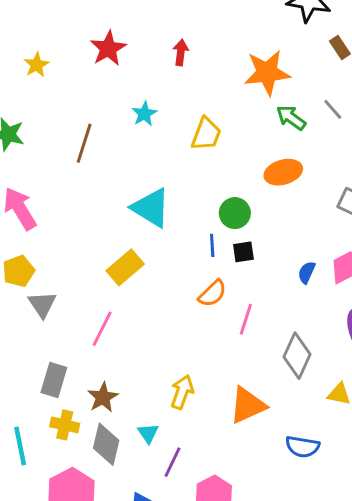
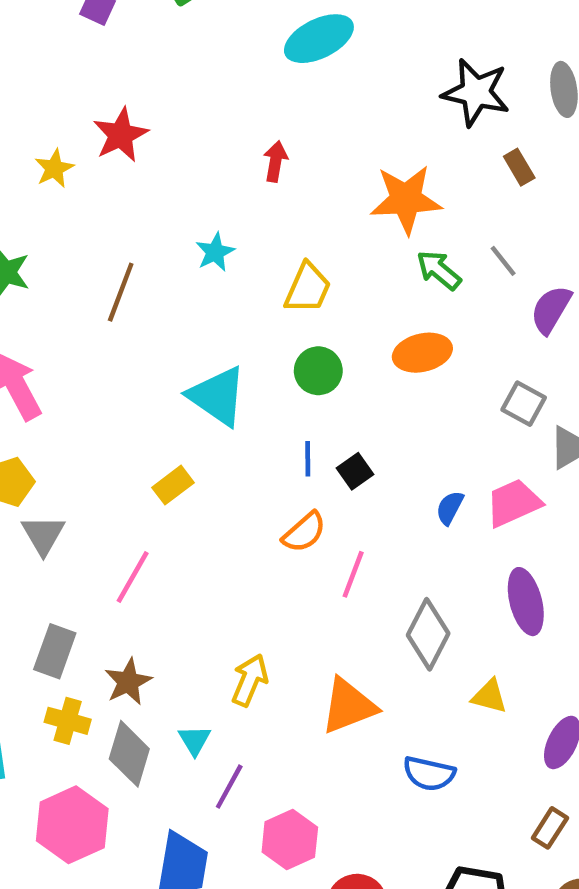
red star: (108, 48) -> (121, 135), moved
green circle: (235, 213) -> (318, 371), moved
black square: (243, 252) -> (355, 471), turned -30
yellow rectangle: (125, 267) -> (173, 485), size x0.7

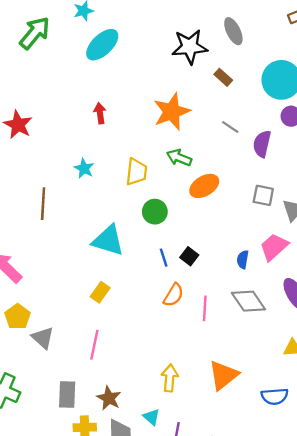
green arrow: (439, 270) -> (179, 158), moved
gray diamond: (428, 634) -> (248, 301), moved, turned -44

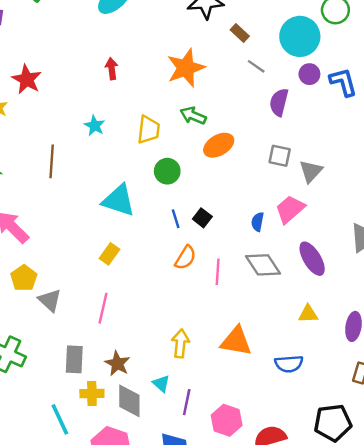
gray line: (230, 127) -> (256, 66), moved
orange triangle: (223, 375) -> (236, 341), turned 48

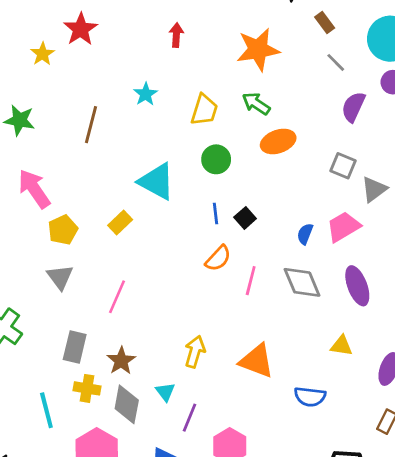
yellow rectangle: (110, 254) -> (120, 223), moved
yellow pentagon: (24, 278) -> (63, 230), moved

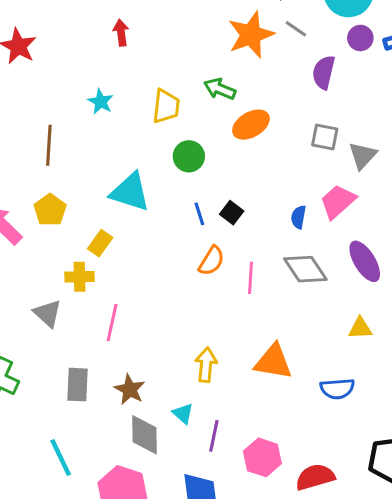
orange star: (258, 50) -> (251, 35), moved
yellow pentagon: (63, 230) -> (50, 210), moved
yellow cross: (87, 388) -> (80, 277), moved

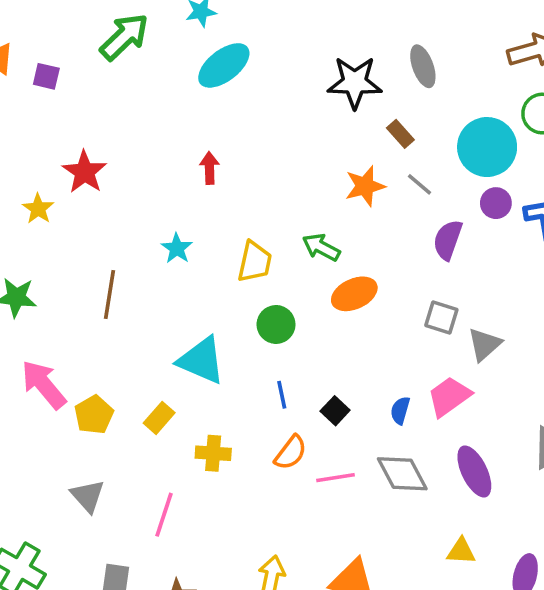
orange star: (251, 35) -> (365, 186), size x0.7
yellow pentagon: (50, 210) -> (94, 415), moved
black square: (232, 213) -> (335, 411), moved
yellow cross: (80, 277) -> (213, 453), moved
pink line: (251, 278) -> (335, 478), turned 72

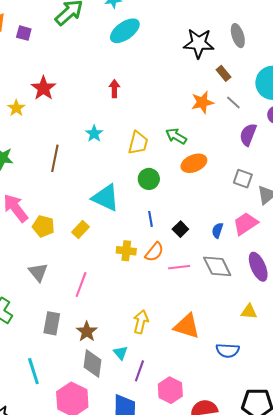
yellow pentagon: (94, 415) -> (43, 226), turned -30
yellow cross: (213, 453) -> (126, 251), moved

